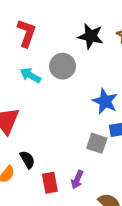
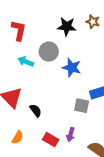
blue star: (105, 101) -> (72, 68), moved
black semicircle: (27, 160) -> (36, 111), moved
red rectangle: (50, 183) -> (51, 140), turned -42

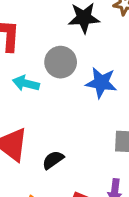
black semicircle: (36, 111) -> (53, 160), turned -80

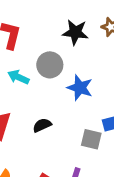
black semicircle: (53, 160) -> (42, 125), moved

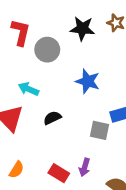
gray circle: (50, 65) -> (47, 50), moved
cyan arrow: (18, 77) -> (28, 89), moved

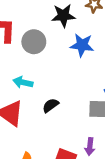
blue star: (88, 81) -> (82, 45), moved

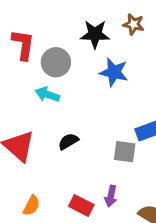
cyan arrow: (23, 82) -> (47, 94), moved

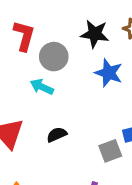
gray square: (125, 152) -> (110, 151), turned -35

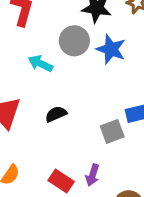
gray circle: (54, 57) -> (74, 41), moved

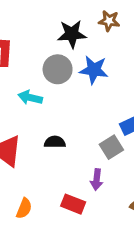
black semicircle: (56, 114) -> (55, 142), turned 36
purple arrow: (92, 175) -> (97, 179), moved

